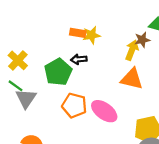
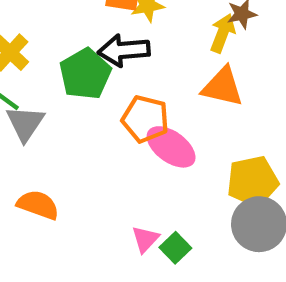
black arrow: (79, 59) -> (124, 50), size x1.6
orange pentagon: (74, 105) -> (145, 119), moved

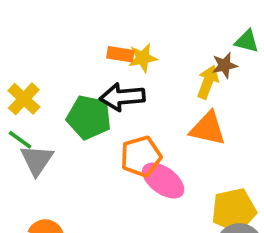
green pentagon: (85, 74) -> (89, 117), turned -30
orange pentagon: (145, 119) -> (141, 156), turned -30

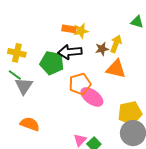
brown star: (224, 65) -> (102, 49), moved
yellow cross: (24, 99) -> (17, 53), turned -30

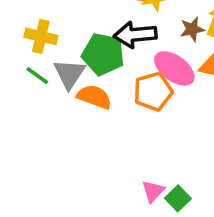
gray triangle: (24, 86) -> (69, 74), moved
pink ellipse: (92, 97) -> (174, 68), moved
orange semicircle: (30, 124) -> (94, 97), moved

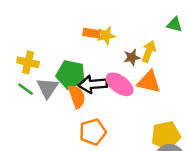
black arrow: (135, 35) -> (93, 84), moved
orange pentagon: (153, 92) -> (93, 132), moved
orange semicircle: (94, 97) -> (77, 96), moved, turned 50

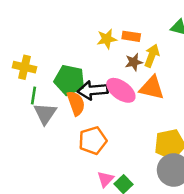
orange rectangle: (91, 33) -> (131, 36), moved
gray triangle: (48, 88) -> (45, 113), moved
green line: (26, 89) -> (34, 95), moved, turned 63

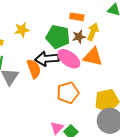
yellow star: (107, 39) -> (22, 30), moved
green pentagon: (70, 80) -> (58, 37), moved
orange pentagon: (93, 140) -> (68, 93), moved

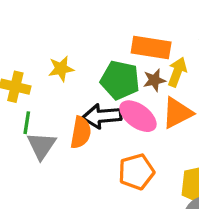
orange rectangle: (77, 17) -> (151, 47), size x1.6
orange triangle: (93, 57) -> (177, 113), turned -40
orange semicircle: (34, 69) -> (81, 133), turned 30

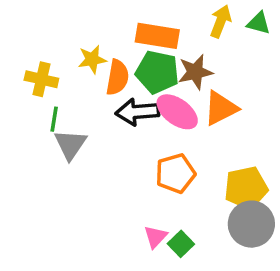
orange rectangle: (151, 47) -> (157, 36), moved
yellow arrow: (177, 72) -> (221, 21), moved
brown star: (154, 80) -> (195, 72), size x1.4
orange semicircle: (81, 133) -> (117, 77), moved

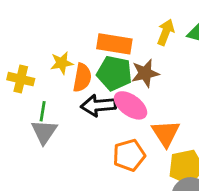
orange triangle: (221, 108) -> (166, 133), moved, turned -36
green line: (54, 119) -> (43, 111), moved

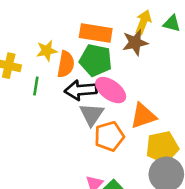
brown star: (145, 73) -> (135, 42), moved
green line: (43, 111) -> (36, 86), moved
gray triangle: (44, 132) -> (92, 115), moved
orange triangle: (166, 133) -> (143, 116), turned 44

